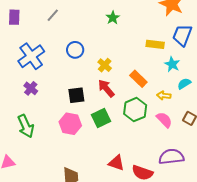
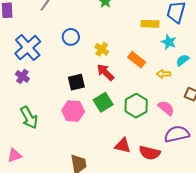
purple cross: (31, 88) -> (22, 76), moved
green hexagon: (135, 110) -> (136, 106), moved
pink semicircle: (164, 120) -> (166, 108), moved

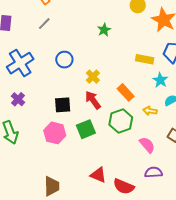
purple cross: (22, 76) -> (18, 99), moved
green hexagon: (136, 106) -> (121, 121), moved
purple semicircle: (177, 134) -> (154, 172), size x0.7

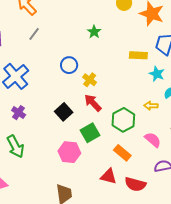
blue circle: (64, 60) -> (69, 65), moved
orange rectangle: (126, 92) -> (122, 153), moved
black square: (63, 105) -> (64, 112), turned -30
pink hexagon: (55, 133) -> (69, 152), moved

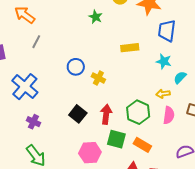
green star: (94, 32) -> (95, 17), moved
yellow rectangle: (138, 55) -> (130, 48), moved
red arrow: (93, 103) -> (106, 114), moved, turned 60
green square: (90, 133) -> (116, 139), moved, turned -36
pink semicircle: (153, 140) -> (169, 115), moved, turned 66

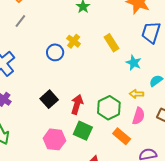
yellow rectangle: (130, 48) -> (112, 43), turned 54
cyan star: (164, 61) -> (134, 63), moved
yellow cross: (98, 78) -> (74, 41), moved
orange rectangle: (142, 145) -> (122, 136), moved

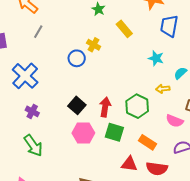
yellow rectangle: (112, 43) -> (124, 29), moved
pink semicircle: (138, 116) -> (175, 121), moved, turned 102
orange rectangle: (122, 136) -> (147, 142), moved
pink hexagon: (54, 139) -> (83, 133), moved

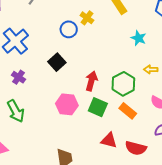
cyan star: (156, 58) -> (138, 38), moved
black square: (77, 105) -> (57, 62), moved
orange rectangle: (147, 142) -> (128, 111), moved

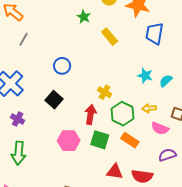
yellow cross: (87, 18) -> (105, 92), moved
cyan star: (138, 38) -> (145, 76), moved
yellow arrow: (151, 69) -> (149, 108), moved
green arrow: (16, 111) -> (19, 153), turned 40

